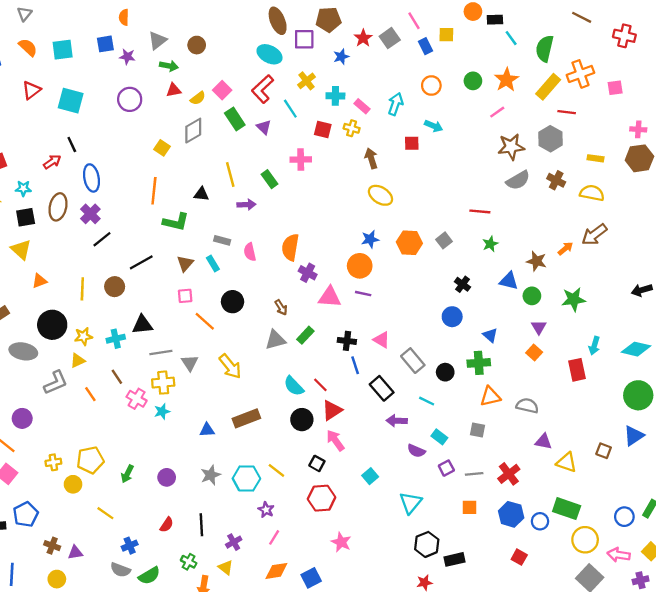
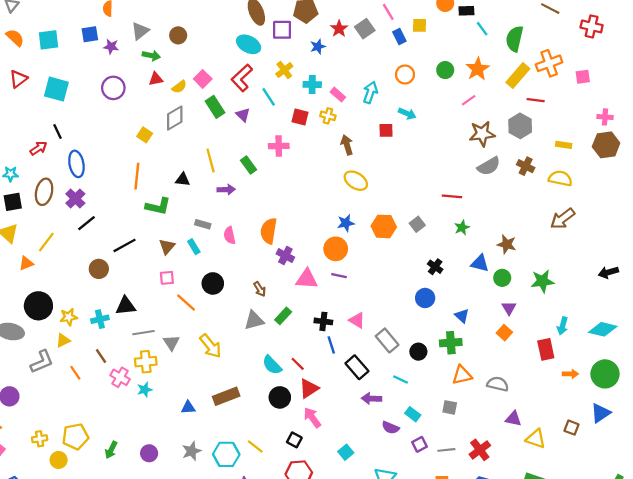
orange arrow: (565, 248) -> (570, 374), moved, turned 40
yellow line: (82, 289) -> (46, 242), moved, turned 35

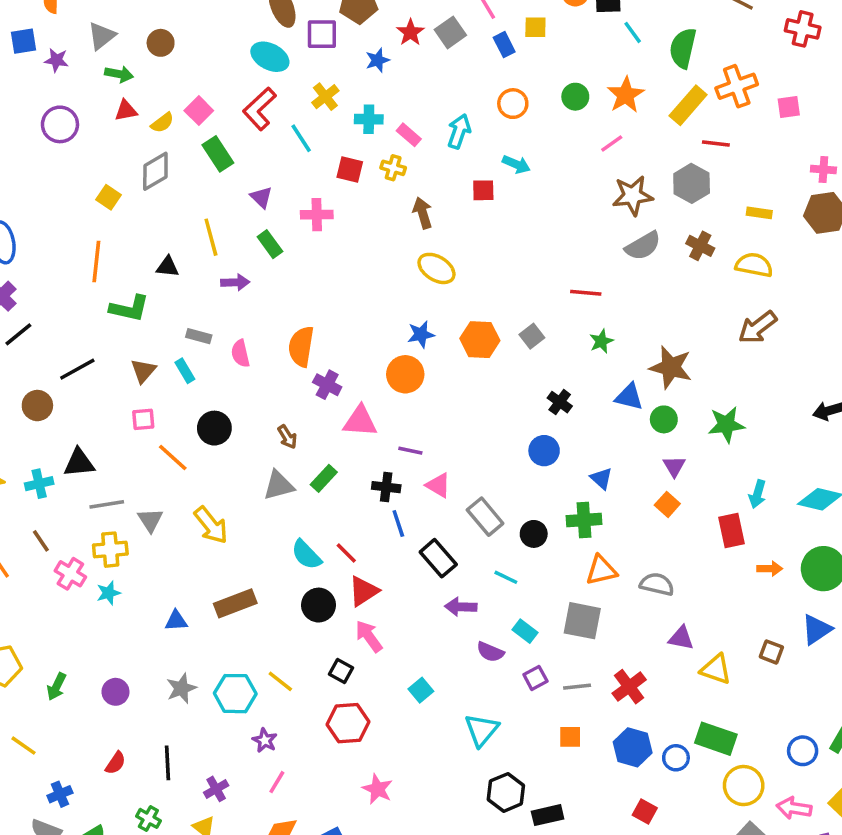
purple triangle: (243, 115) -> (261, 197), moved
brown star: (507, 244) -> (671, 367), size x1.4
purple line: (339, 276) -> (410, 451), moved
gray square: (450, 407) -> (582, 621), size x1.6

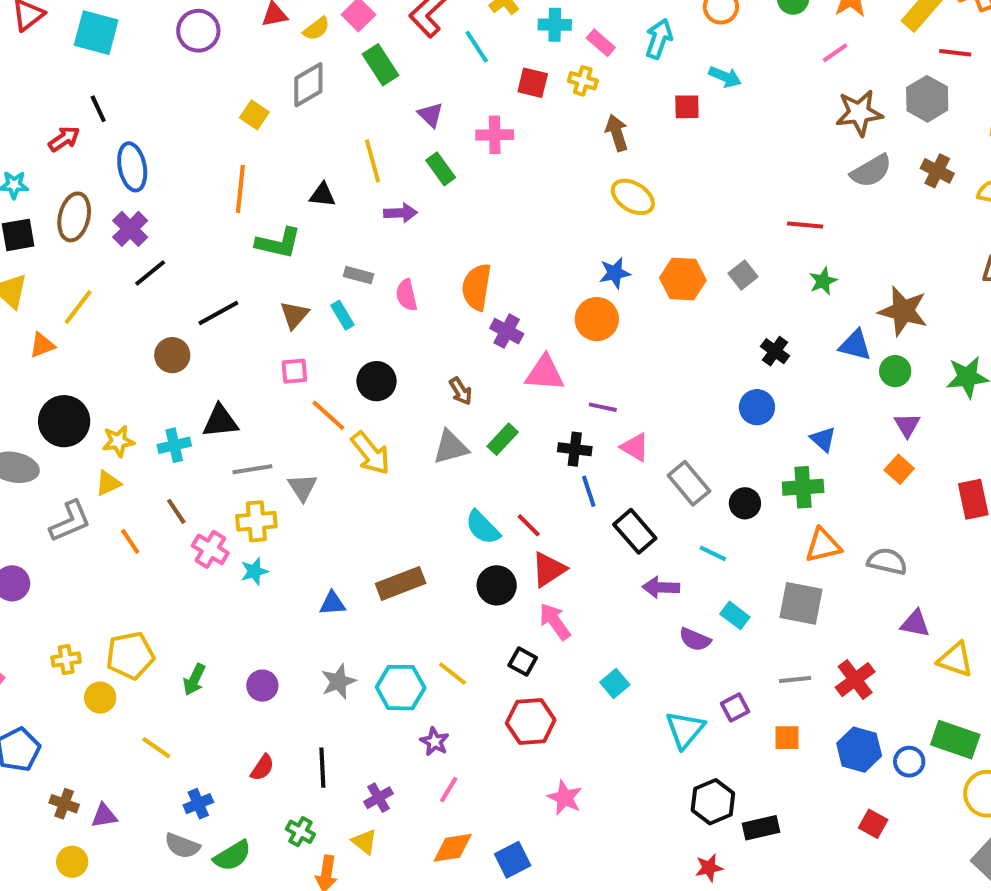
yellow arrow: (211, 525) -> (371, 453), moved
purple square: (535, 678) -> (735, 708), moved

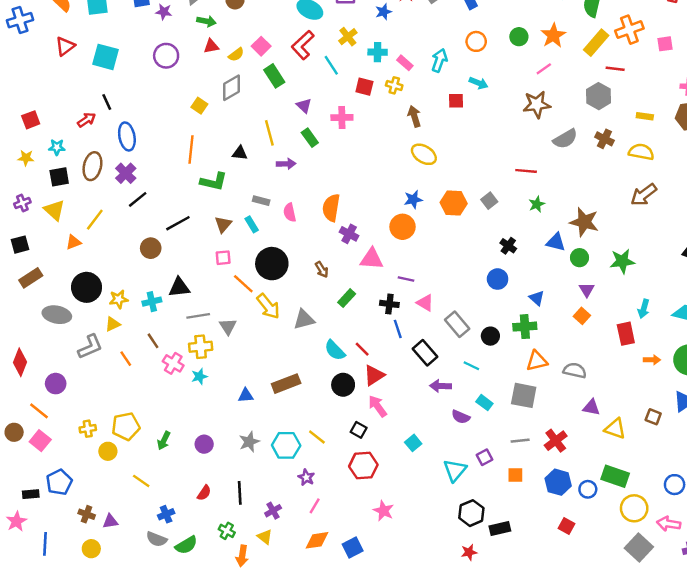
brown star: (859, 113) -> (537, 104), moved
black circle: (377, 381) -> (272, 264), size x1.4
gray triangle: (451, 447) -> (304, 319), moved

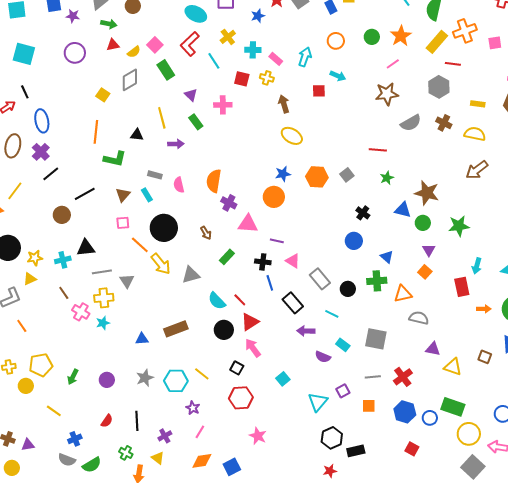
orange line: (126, 359) -> (22, 326), moved
orange triangle: (537, 361) -> (403, 294), moved

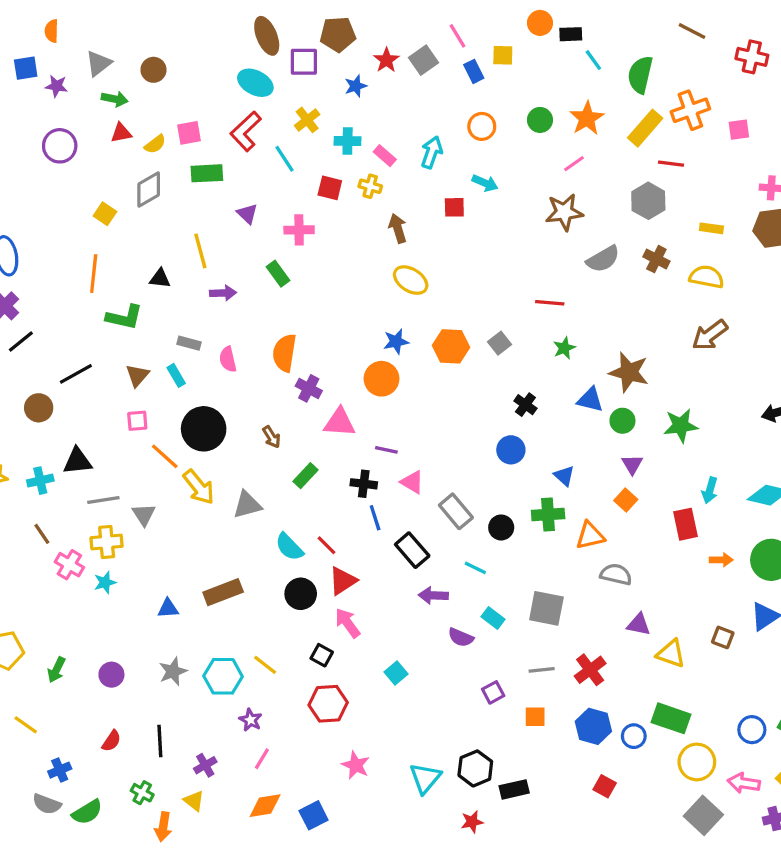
pink square: (155, 45) -> (189, 133), turned 35
green rectangle: (166, 70) -> (207, 173), turned -60
green rectangle: (196, 122) -> (278, 274), moved
cyan triangle: (318, 402) -> (425, 778), moved

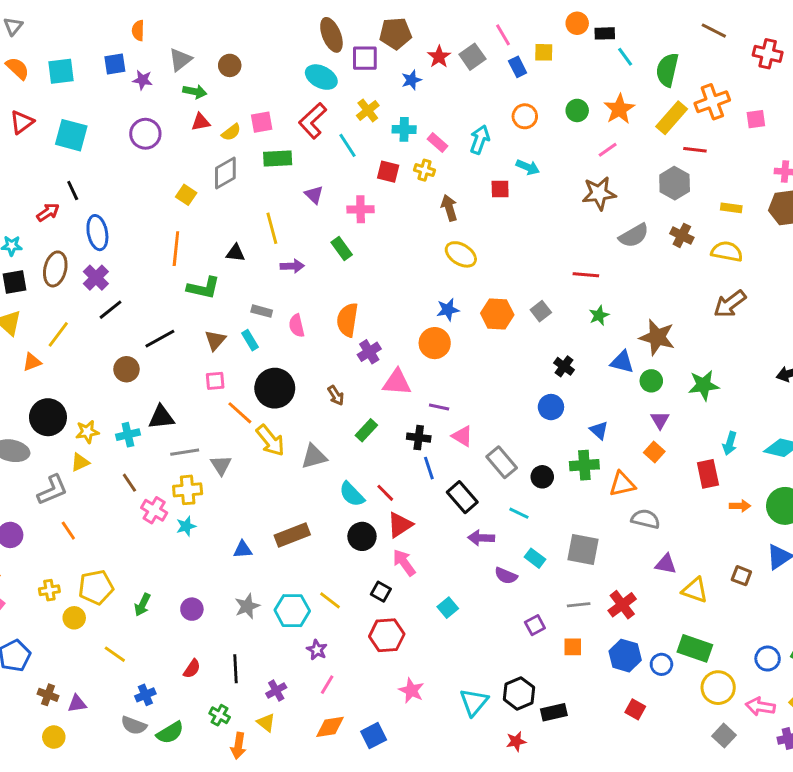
purple cross: (309, 388) -> (369, 352), turned 30
gray square: (703, 815) -> (724, 736), size x0.7

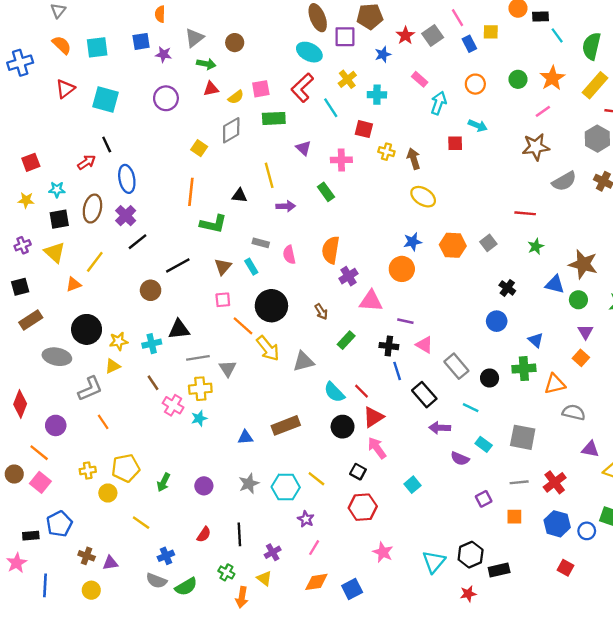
pink rectangle: (438, 142) -> (420, 79), moved
yellow cross: (424, 170) -> (386, 152), moved

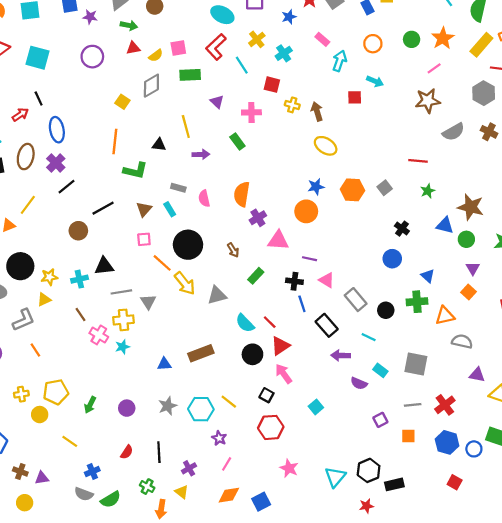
cyan cross: (377, 95) -> (284, 53), turned -35

